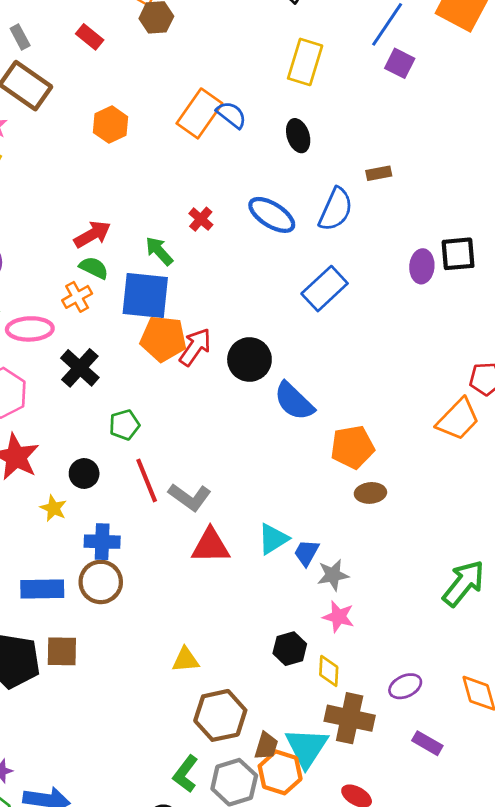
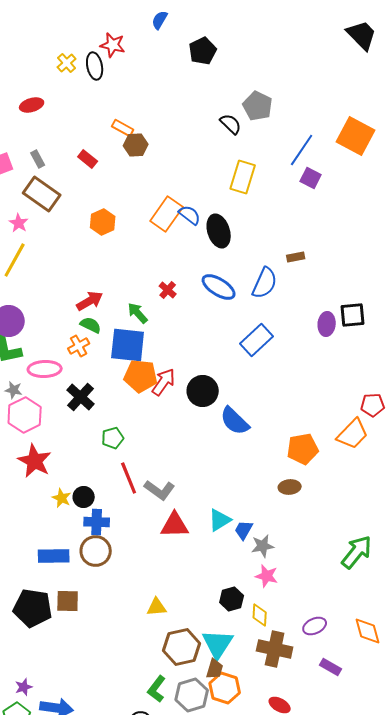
black ellipse: (298, 136) -> (219, 231), moved, size x1.4
orange pentagon: (352, 447) -> (303, 449), moved
black circle: (84, 474) -> (84, 497), moved
cyan triangle: (306, 747) -> (218, 644), moved

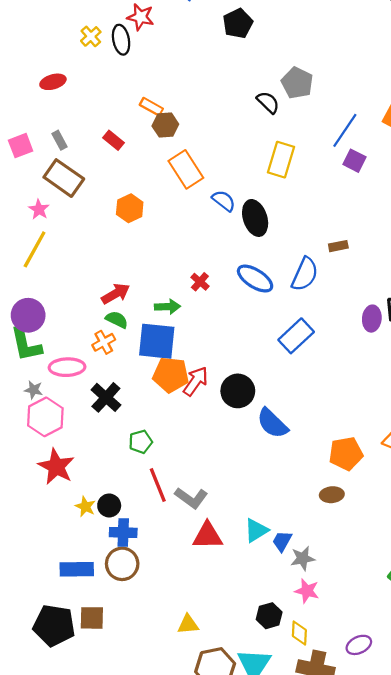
orange rectangle: (167, 214) -> (186, 169), moved, turned -68
green arrow: (138, 313) -> (168, 307), turned 130

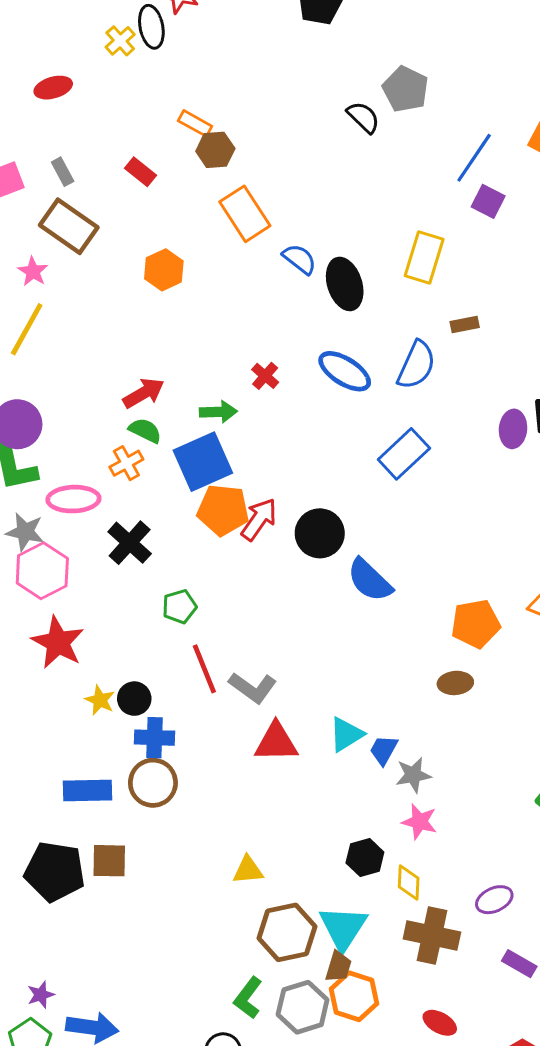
yellow cross: (91, 36) -> (120, 41), moved
yellow rectangle: (281, 160) -> (424, 257), moved
blue square: (157, 341) -> (203, 462), turned -30
gray star: (34, 390) -> (25, 532), size x1.4

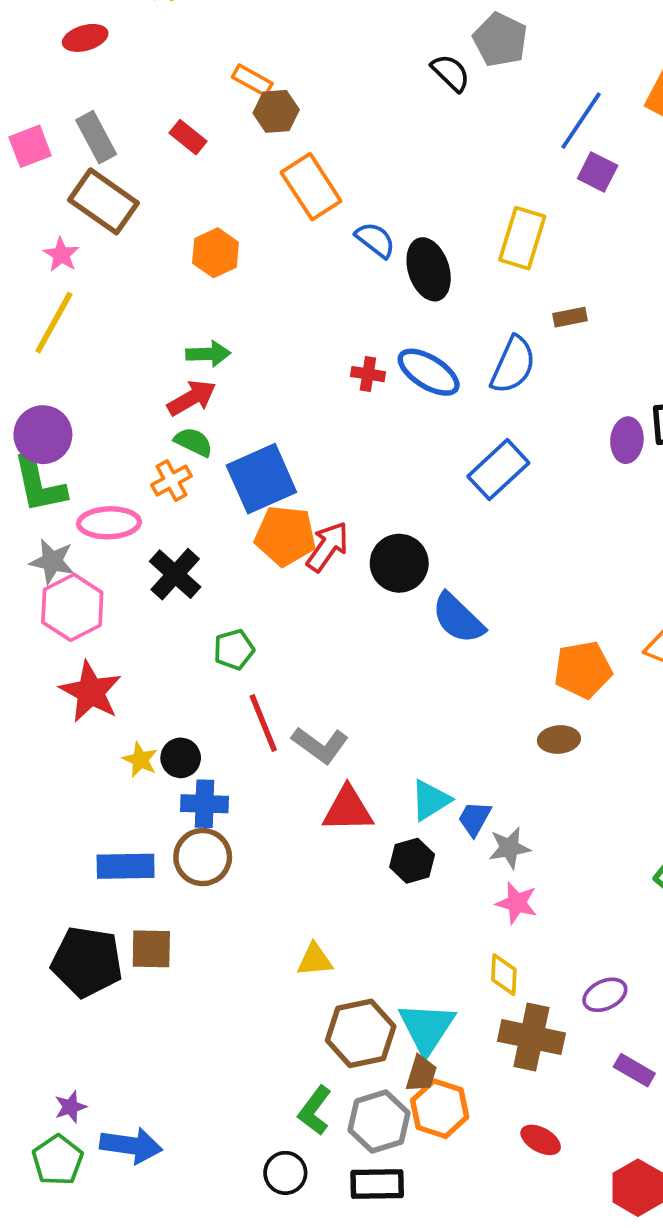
gray rectangle: (63, 172) -> (96, 137), size x1.5
red cross: (265, 376) -> (368, 374), moved, turned -32
green arrow: (218, 412) -> (208, 354), moved
black hexagon: (365, 858) -> (412, 861), moved

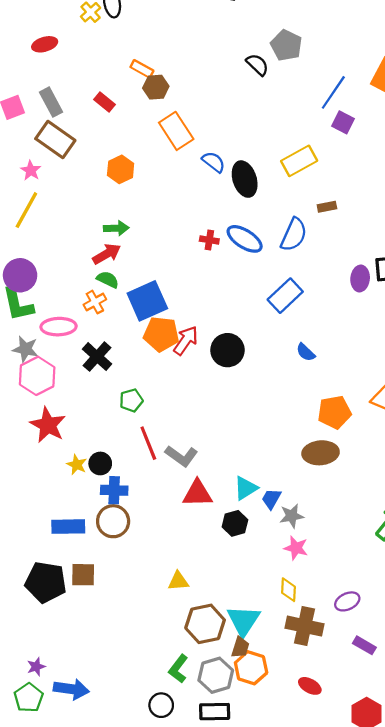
yellow rectangle: (522, 238) -> (299, 161), turned 44
blue semicircle: (458, 618) -> (306, 352), moved, size x0.6
brown ellipse: (559, 740) -> (321, 453), size x1.5

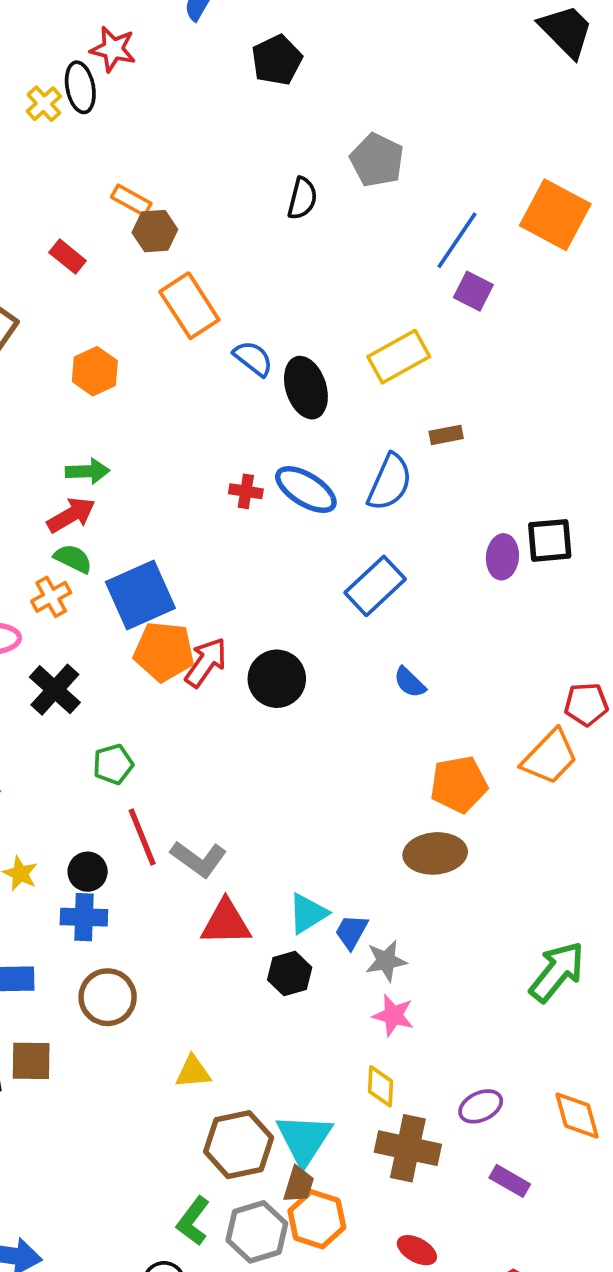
black semicircle: (257, 65) -> (302, 198), moved, turned 60
black circle: (100, 463) -> (88, 872), moved
brown circle: (113, 521) -> (108, 997), moved

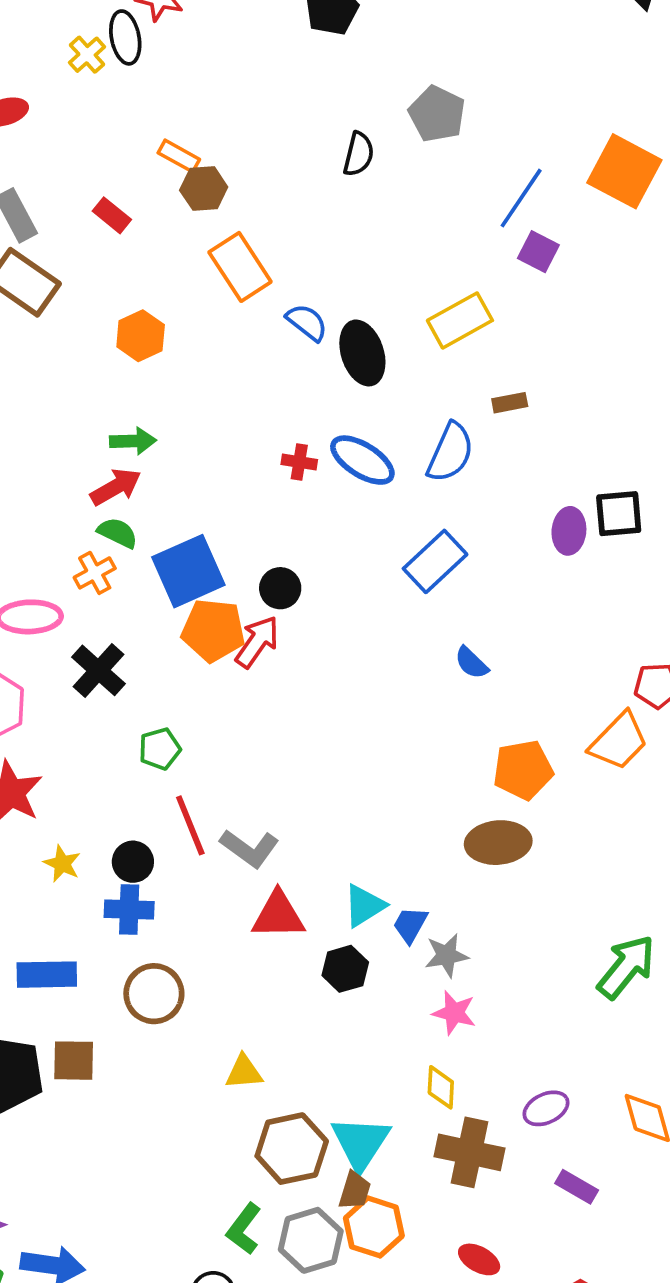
black circle: (277, 679) -> (280, 588), moved, size x0.7

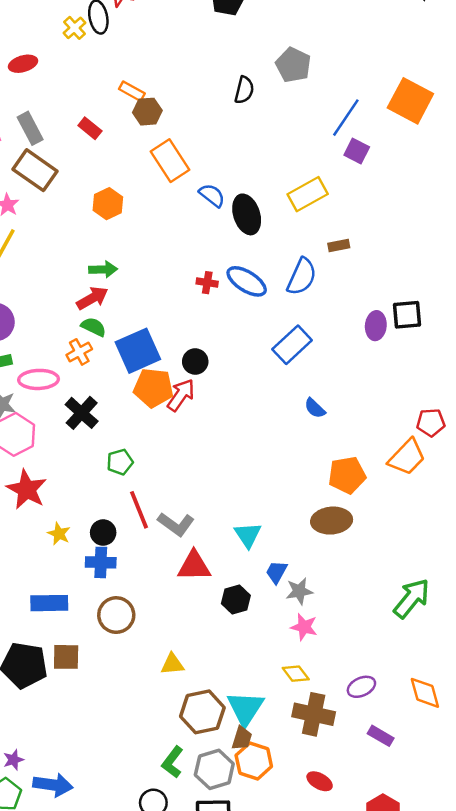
cyan triangle: (364, 906) -> (248, 535), moved, turned -32
yellow diamond: (441, 1087) -> (296, 674), turned -40

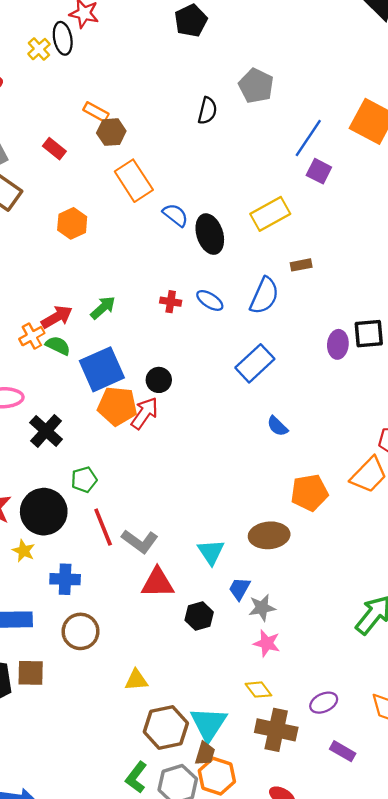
green arrow: (103, 269) -> (103, 308), moved, turned -40
blue ellipse: (247, 281) -> (210, 300), size x0.7
orange cross: (79, 352) -> (32, 336), moved
brown ellipse: (332, 521) -> (269, 535), moved
black circle: (103, 533) -> (44, 512), moved, size x1.8

